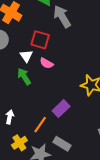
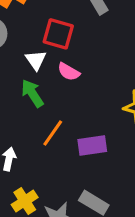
purple rectangle: (61, 109) -> (92, 145), turned 36
orange line: (40, 125) -> (53, 133), moved

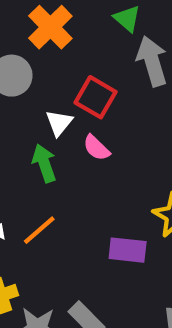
orange line: (53, 133) -> (39, 230), moved
purple rectangle: (92, 145) -> (128, 250), moved

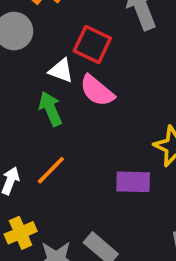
white triangle: (59, 123) -> (61, 71), turned -44
pink semicircle: (96, 148) -> (97, 91), size x1.4

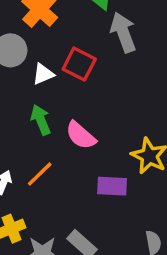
white triangle: (61, 71) -> (43, 74), moved, turned -45
pink semicircle: (97, 91) -> (81, 135), moved

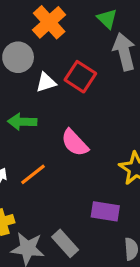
green arrow: (41, 120) -> (22, 122), moved, turned -72
purple rectangle: (112, 186) -> (105, 211), moved

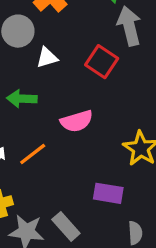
red square: (80, 77) -> (102, 62), moved
pink semicircle: (75, 143) -> (77, 121), turned -64

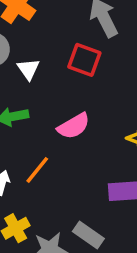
white triangle: (47, 58) -> (28, 69), turned -35

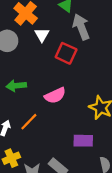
white triangle: (28, 69) -> (42, 35), moved

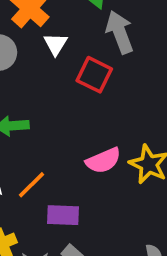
pink semicircle: (55, 95) -> (103, 161), moved
purple rectangle: (83, 141) -> (63, 215), moved

